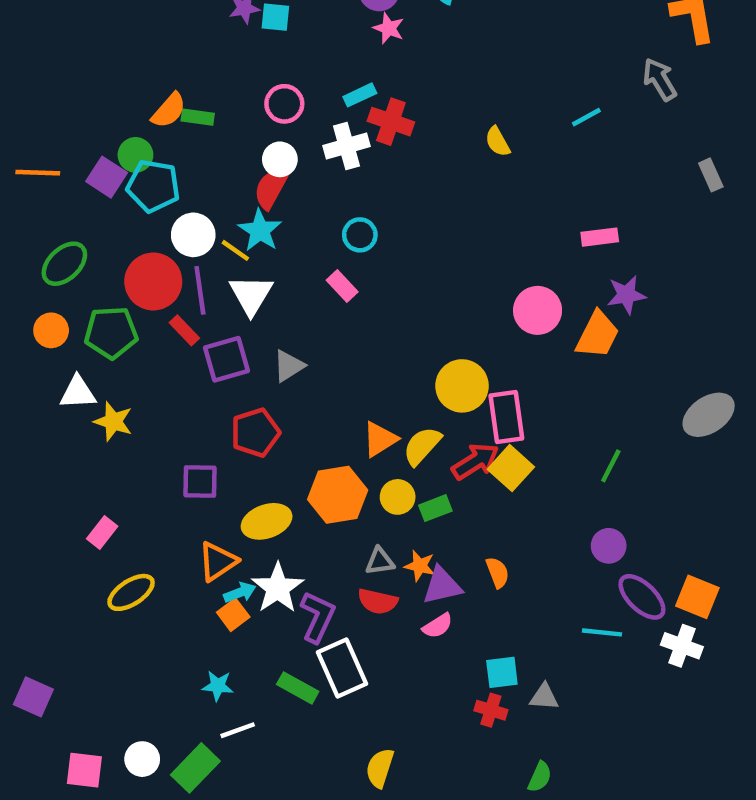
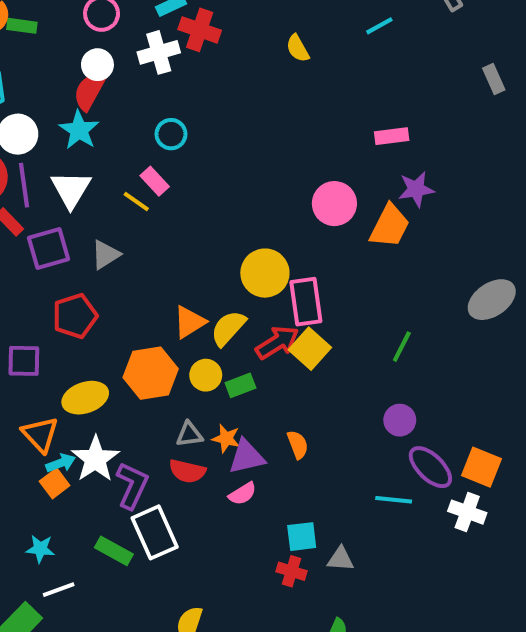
yellow line: (235, 250) -> (136, 202), moved
orange triangle: (218, 561) -> (40, 434), turned -39

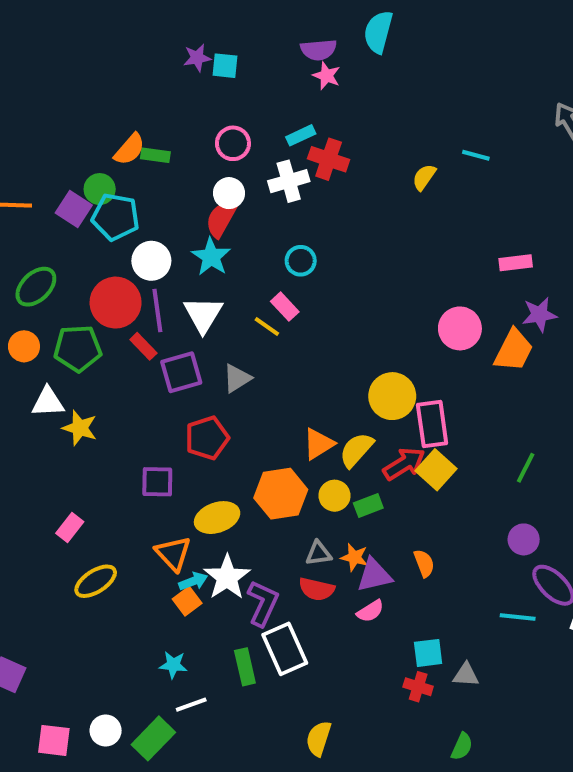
cyan line: (379, 26) -> (476, 155), moved, turned 44
yellow semicircle: (298, 48) -> (424, 177), turned 64
green rectangle: (114, 551) -> (245, 667), turned 48

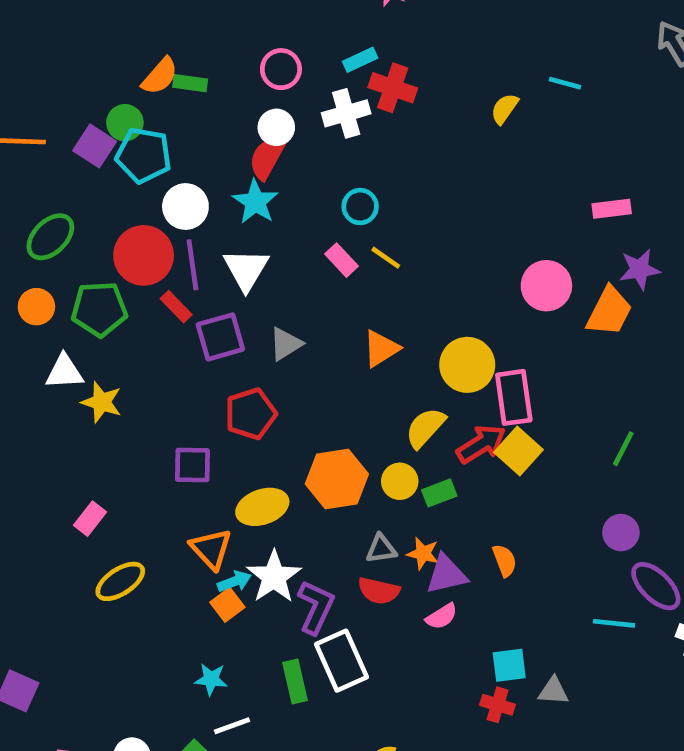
yellow line: (267, 326) -> (386, 258), moved
orange triangle: (319, 444) -> (381, 349), moved

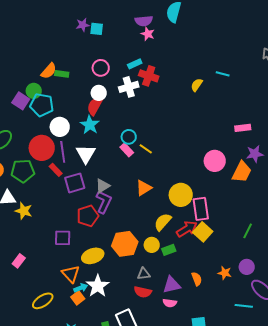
cyan circle: (360, 207) -> (129, 137), moved
orange star: (423, 553) -> (225, 273), moved
yellow ellipse: (120, 581) -> (43, 301), moved
purple L-shape: (316, 607) -> (104, 202), moved
pink semicircle: (442, 616) -> (170, 303), turned 40

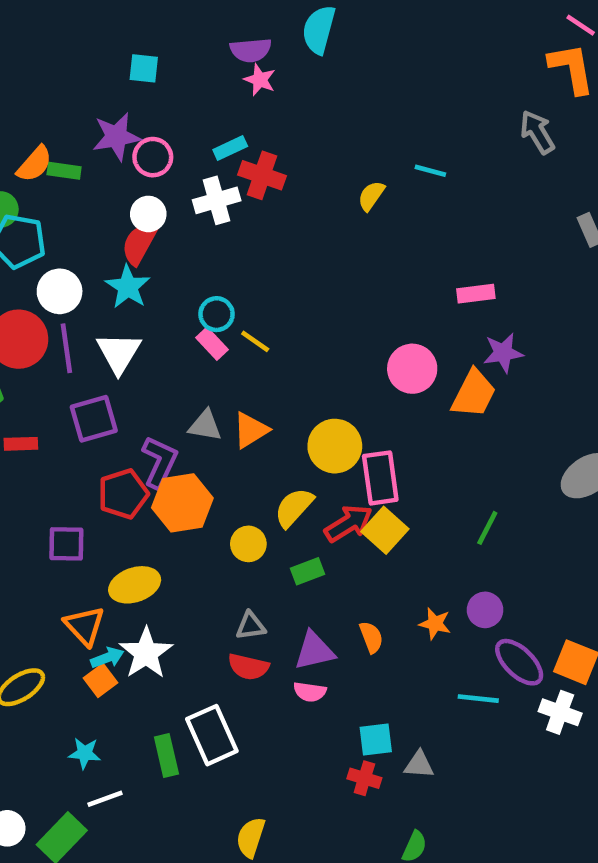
purple star: (83, 25) -> (116, 137), moved, size x1.5
red rectangle: (56, 170) -> (21, 444), moved, turned -48
gray triangle: (103, 186) -> (205, 426), moved, turned 42
orange hexagon: (125, 244) -> (182, 503), moved
yellow circle: (152, 245) -> (248, 544), moved

